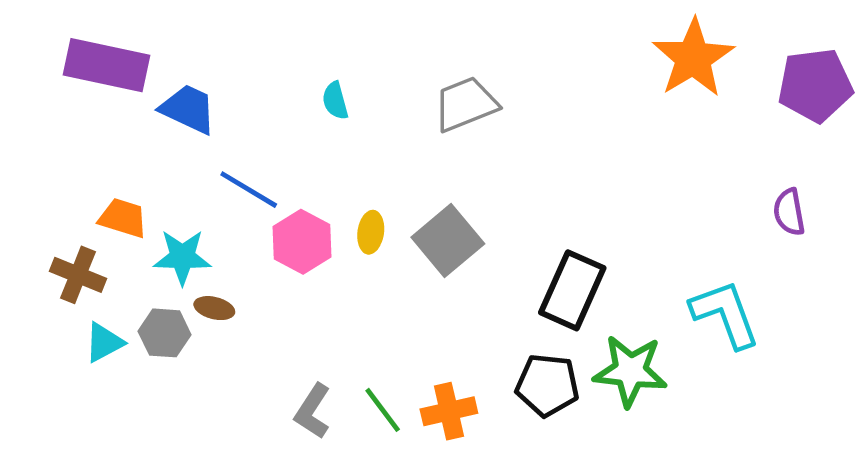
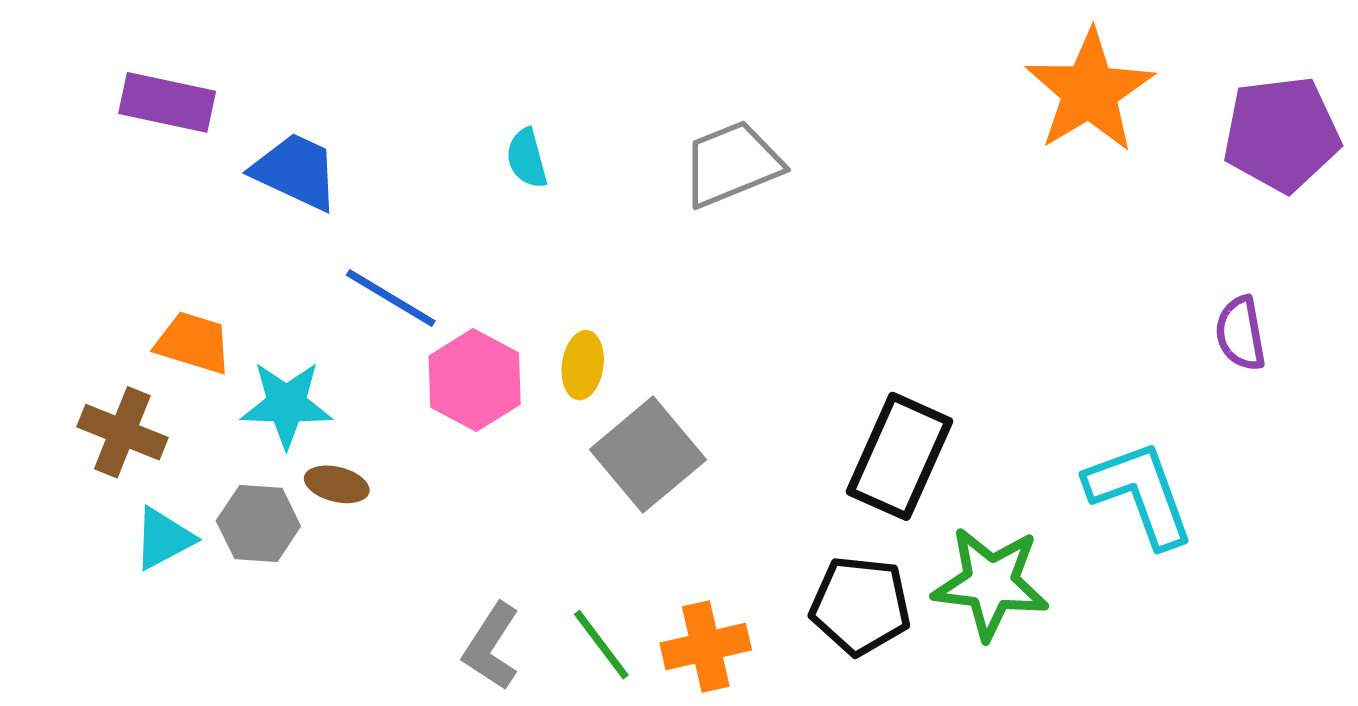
purple rectangle: (106, 65) -> (167, 102), size x0.7
gray square: (448, 241) -> (648, 455), moved

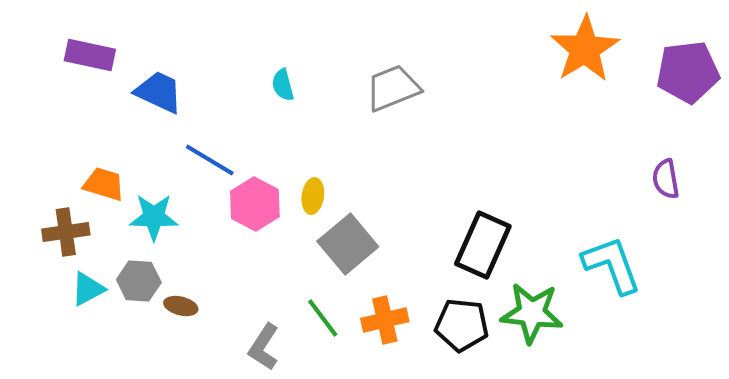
brown cross: (122, 432) -> (66, 232), turned -30
brown ellipse: (337, 484) -> (181, 306), moved
green line: (601, 645) -> (323, 318), moved
orange cross: (706, 646) -> (385, 320), moved

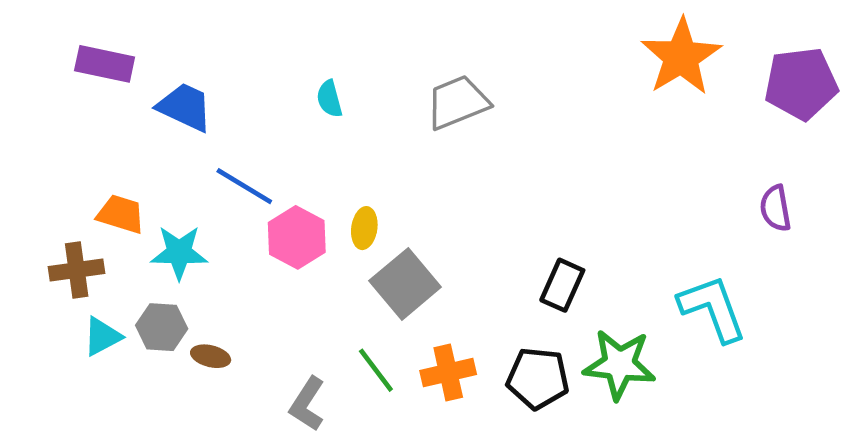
black rectangle: (483, 245) -> (562, 285), size x0.7

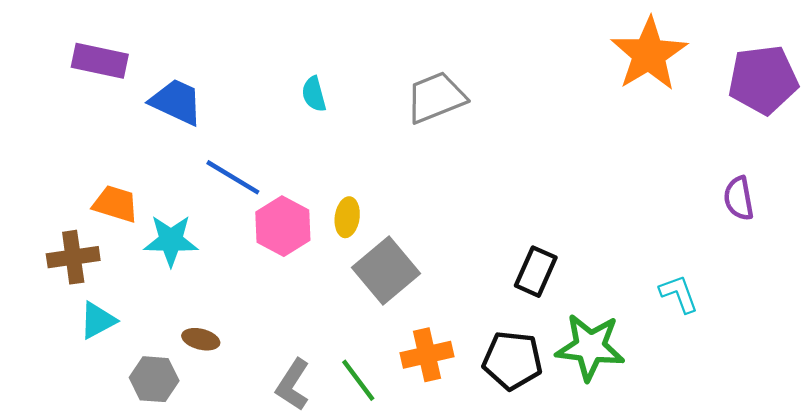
cyan L-shape: (713, 308) -> (679, 294), size x0.6
gray hexagon: (162, 327) -> (154, 379), moved
green line: (376, 370) -> (358, 380), moved

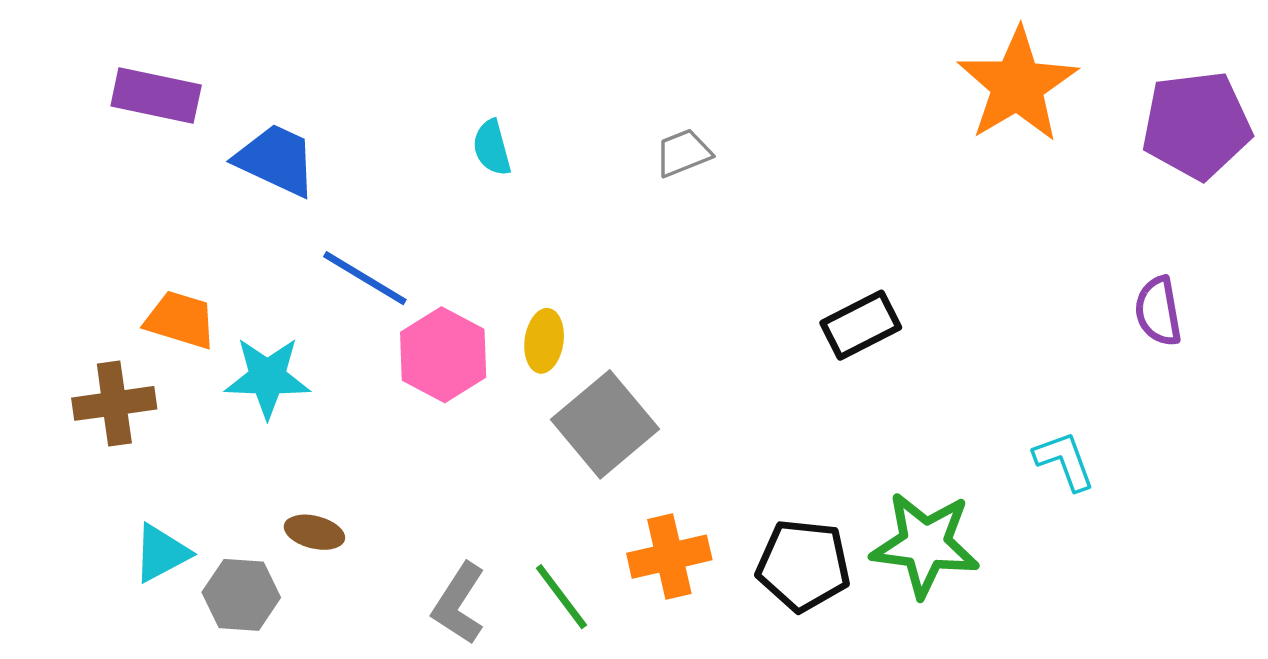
gray trapezoid: (436, 97) -> (683, 153), size x0.6
black rectangle: (536, 272) -> (861, 325), moved, turned 39
cyan triangle: (98, 320) -> (161, 553), moved

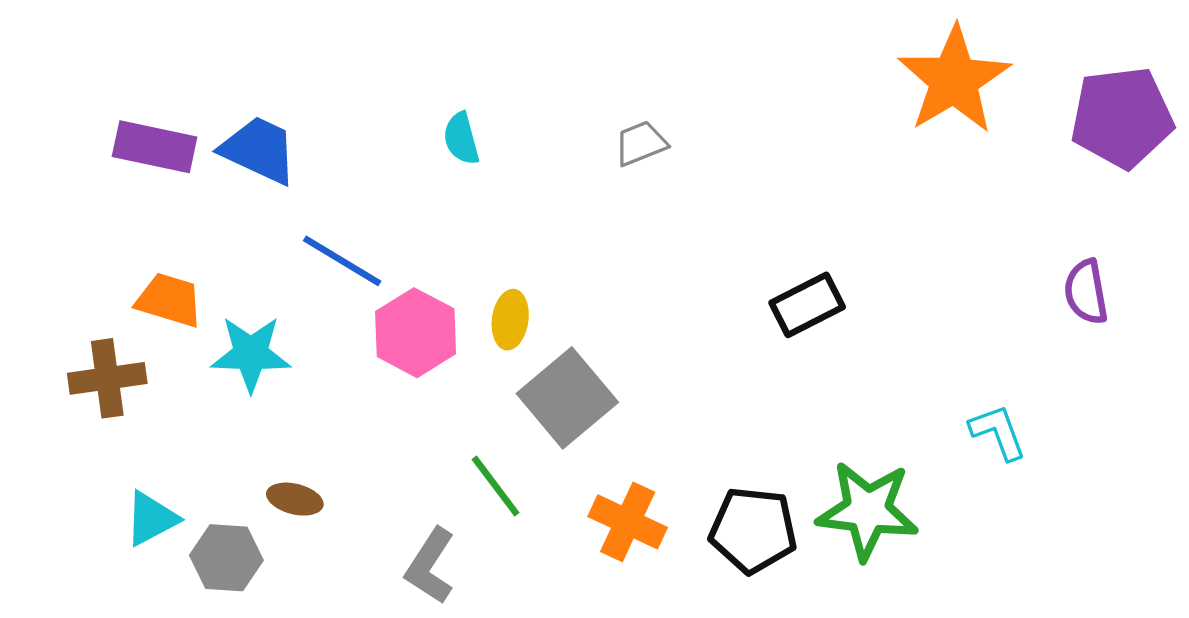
purple rectangle: (156, 95) -> (155, 147), moved
orange cross: (669, 557) -> (628, 522), turned 38
green line: (561, 597) -> (496, 486), moved

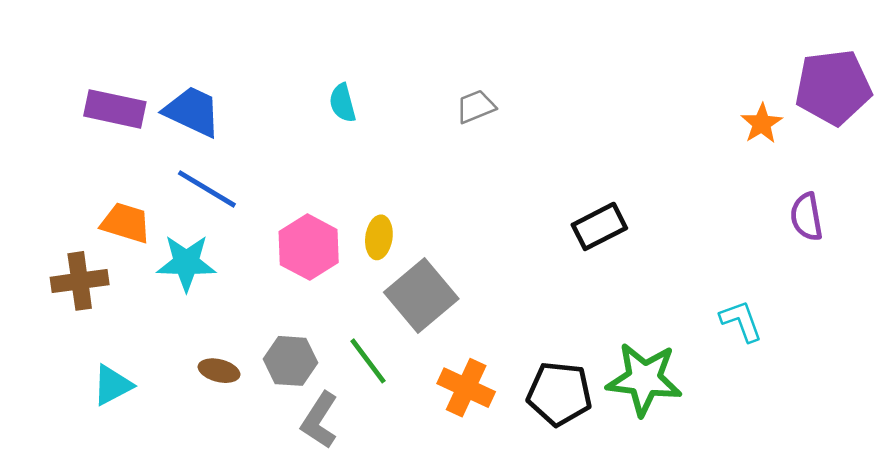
orange star: (954, 80) -> (762, 124), moved, size x0.5
blue line: (342, 261) -> (207, 189), moved
gray hexagon: (226, 558) -> (290, 361), moved

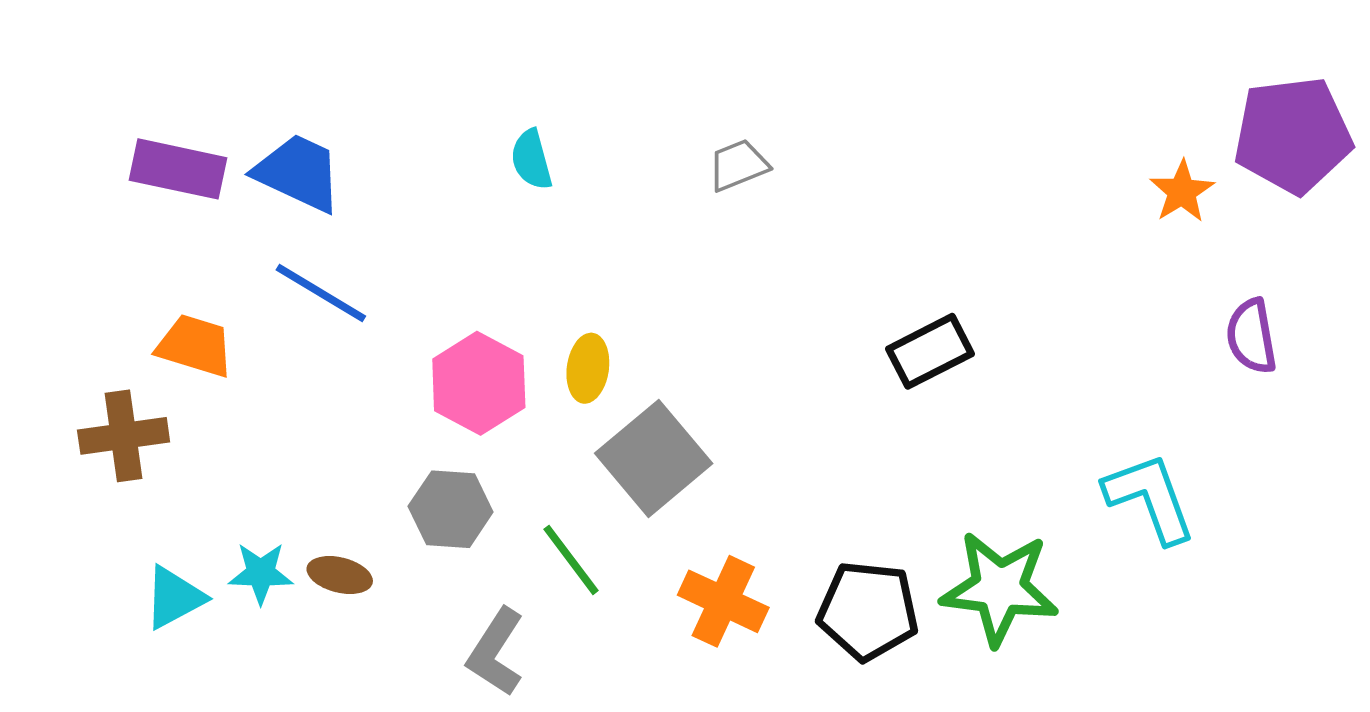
cyan star: (186, 263) -> (261, 573), moved, size x0.7
cyan L-shape: (741, 321) -> (1150, 498), size x1.4
gray hexagon: (290, 361) -> (451, 509), moved

